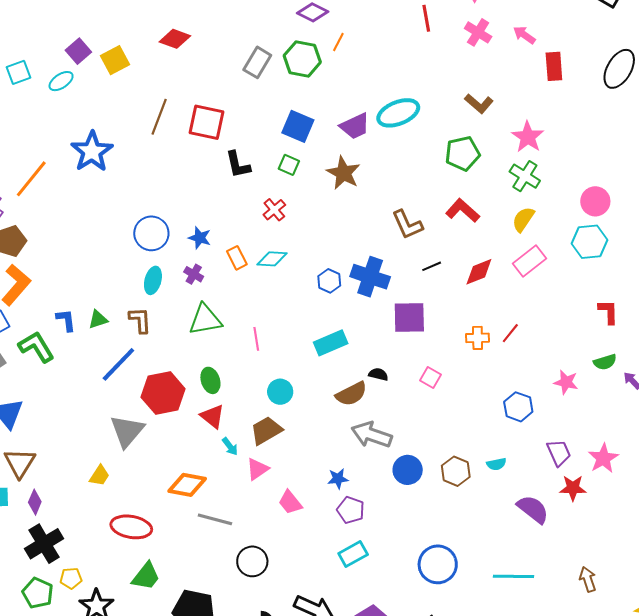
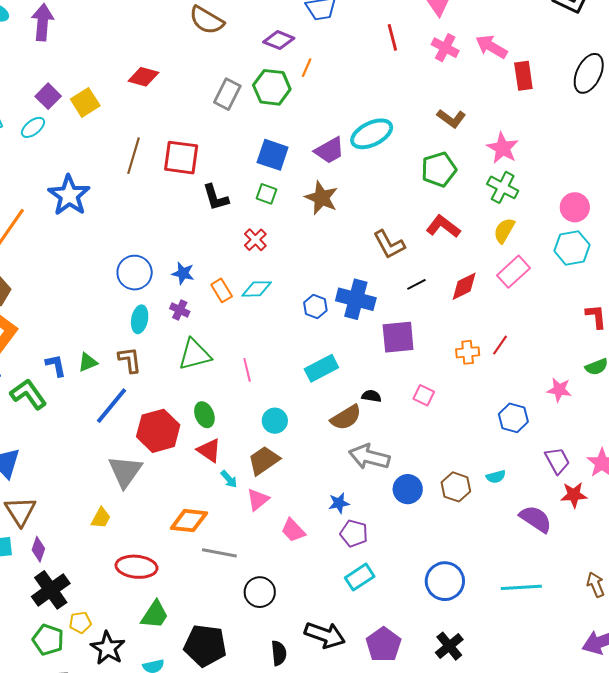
pink arrow: (524, 35) -> (491, 47), size x1.4

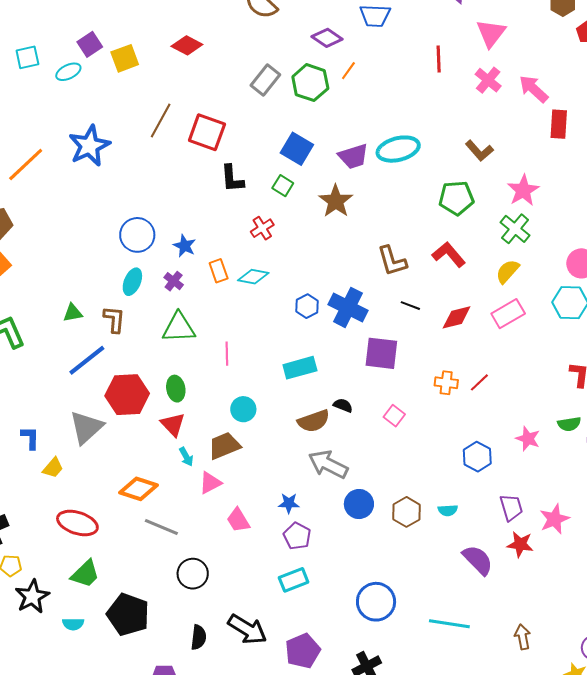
black line: (416, 284) -> (410, 306), turned 36
blue L-shape: (56, 365) -> (30, 438), moved

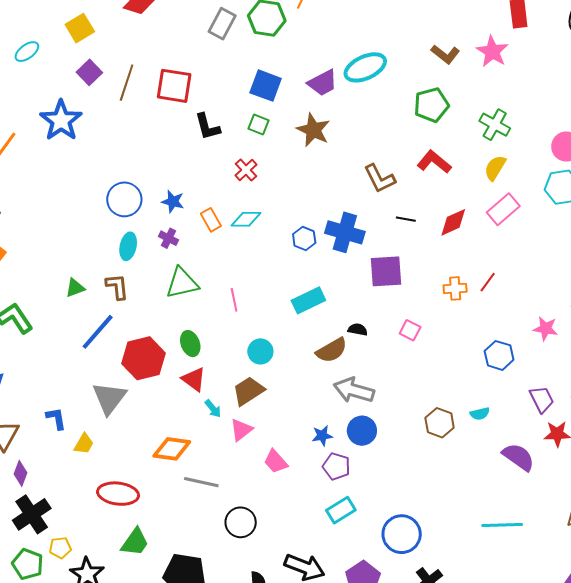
purple square: (90, 44) -> (89, 72), moved
pink star: (523, 190) -> (492, 52), moved
blue circle: (359, 504) -> (362, 431), moved
blue circle: (376, 602) -> (402, 534), moved

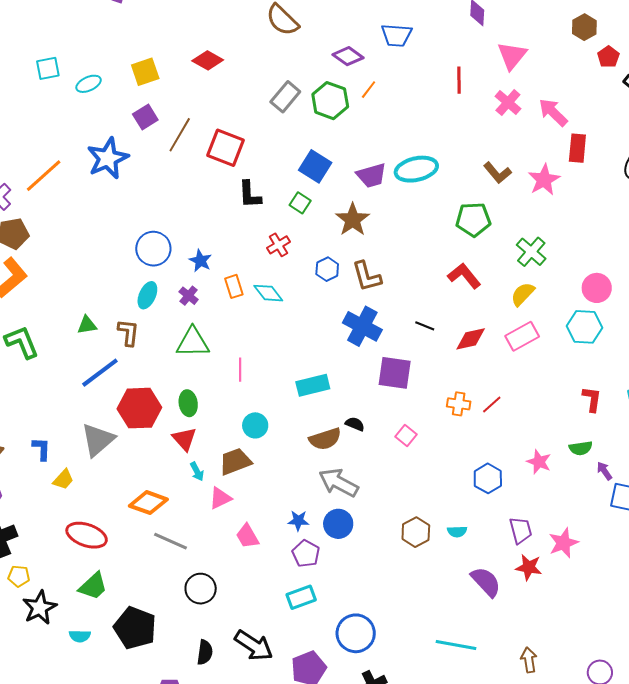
brown L-shape: (380, 179) -> (367, 276), moved
cyan diamond: (246, 219) -> (268, 293), turned 40
blue hexagon: (304, 238) -> (327, 269), moved

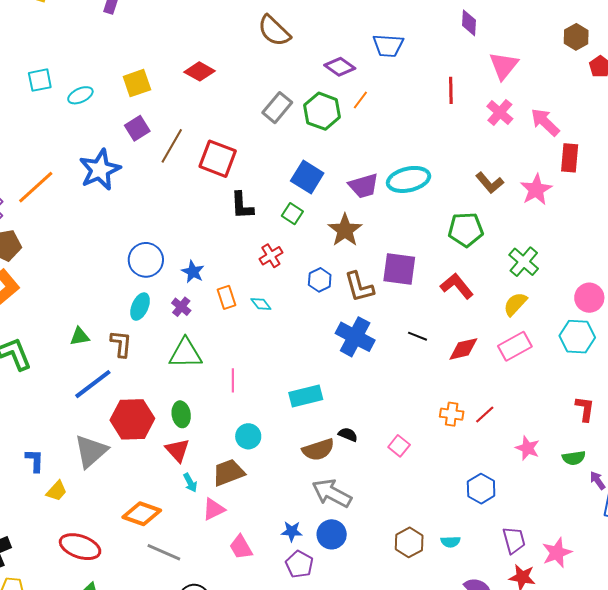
cyan diamond: (268, 293) -> (261, 304), size x0.7
purple square: (395, 373) -> (399, 269), moved
pink star: (539, 462) -> (528, 448), moved

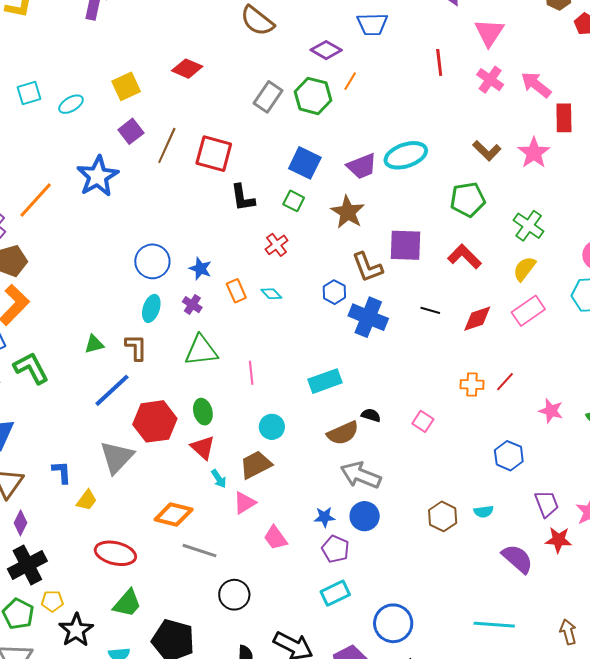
blue hexagon: (320, 280) -> (334, 292), moved

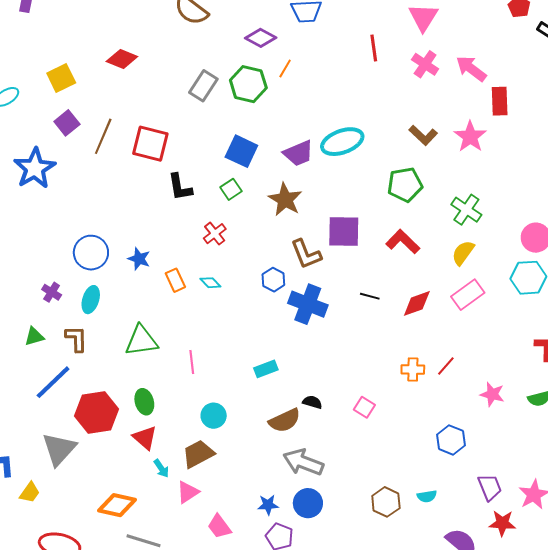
green square: (294, 201) -> (231, 189), turned 30
purple cross: (192, 305) -> (52, 292), moved
cyan rectangle: (325, 381) -> (266, 369), size x0.7

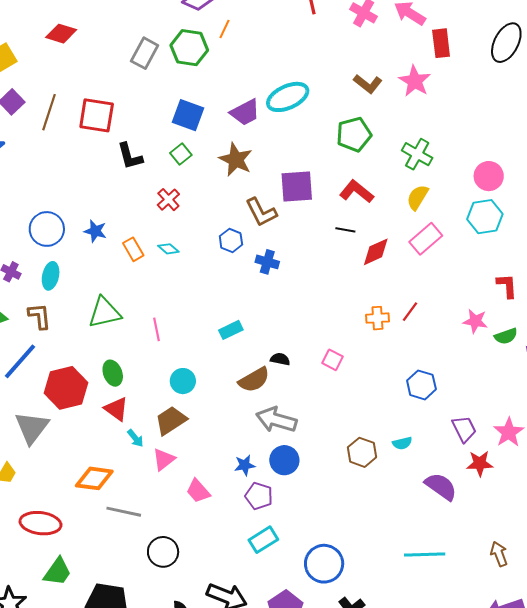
black line: (370, 296) -> (345, 230), moved
blue cross: (308, 304) -> (267, 262), size x0.6
pink star: (492, 394) -> (475, 321), moved

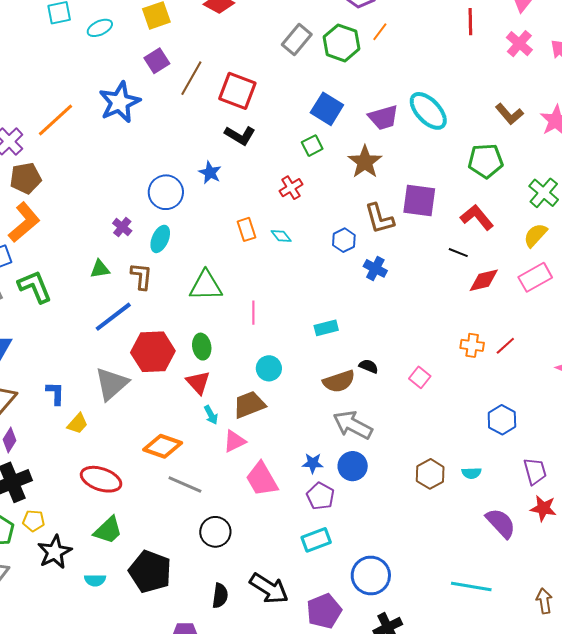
cyan ellipse: (288, 97) -> (428, 111), turned 60
black L-shape: (130, 156) -> (240, 135), moved, turned -56
blue star: (95, 231) -> (210, 173), moved
pink trapezoid: (198, 491) -> (262, 479), size x1.4

